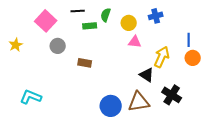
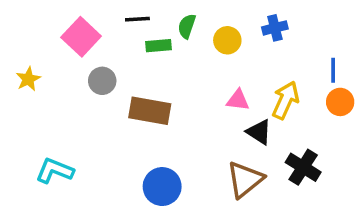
pink triangle: (135, 42) -> (238, 100), moved
brown rectangle: (85, 63) -> (150, 111), size x1.6
brown triangle: (139, 102) -> (245, 179), turned -30
blue circle: (111, 106) -> (162, 187), moved

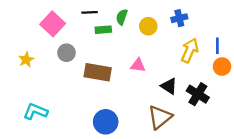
yellow star: (28, 79) -> (26, 60), moved
pink triangle: (238, 100) -> (138, 65), moved
yellow arrow: (285, 100) -> (190, 50), moved
black cross: (303, 167) -> (198, 94), moved

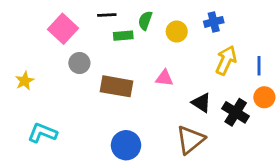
blue line: (217, 46) -> (259, 66), moved
yellow star: (26, 60) -> (25, 81), moved
orange circle: (222, 67) -> (264, 97), moved

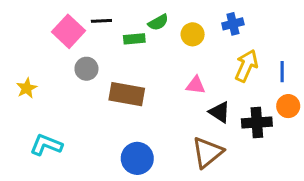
black line: (107, 15) -> (101, 21), moved
green semicircle: (145, 21) -> (158, 22), turned -138
pink triangle: (164, 78) -> (196, 85), moved
black cross: (236, 112) -> (257, 123), turned -36

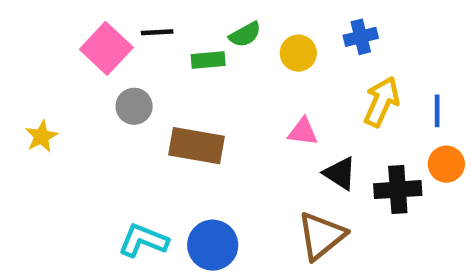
cyan L-shape: (46, 145) -> (143, 240), moved

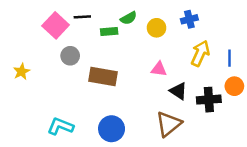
cyan L-shape: (143, 240) -> (60, 126), moved

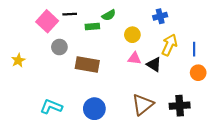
yellow circle: (157, 28) -> (132, 35), moved
black triangle: (178, 91) -> (154, 64), moved
black cross: (209, 100) -> (180, 106), moved

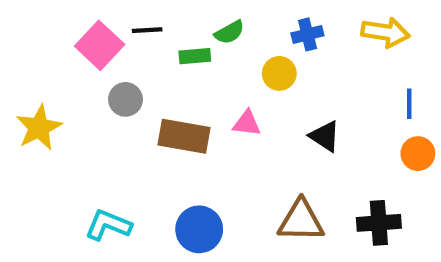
blue cross: (160, 16) -> (307, 34), moved
yellow arrow: (169, 45) -> (385, 32), moved, turned 75
pink triangle: (134, 58) -> (247, 123), moved
yellow star: (18, 60) -> (39, 128), size x1.5
brown triangle: (143, 105) -> (301, 221), turned 40

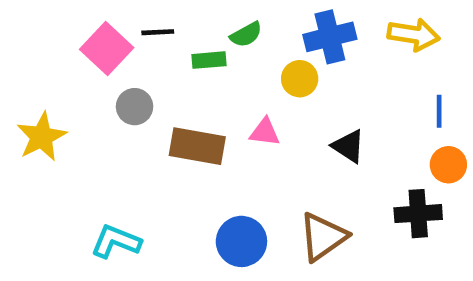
blue cross: (307, 34) -> (330, 37), size x1.5
brown triangle: (301, 221) -> (323, 237), turned -36
black cross: (379, 223) -> (418, 214), moved
blue circle: (199, 229) -> (241, 241), moved

